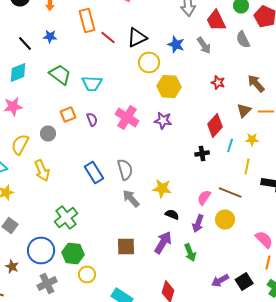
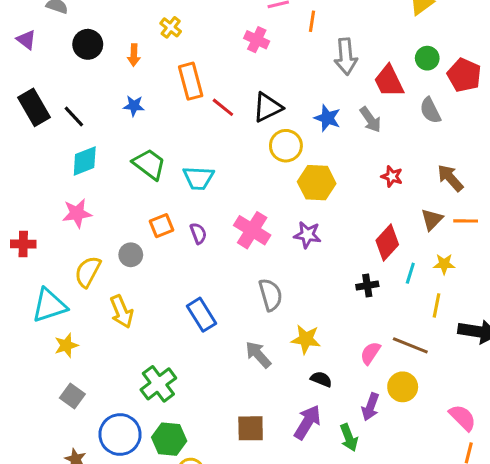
black line: (25, 44) -> (74, 117), moved
gray semicircle: (125, 170) -> (271, 295), moved
purple arrow: (198, 224) -> (370, 407), moved

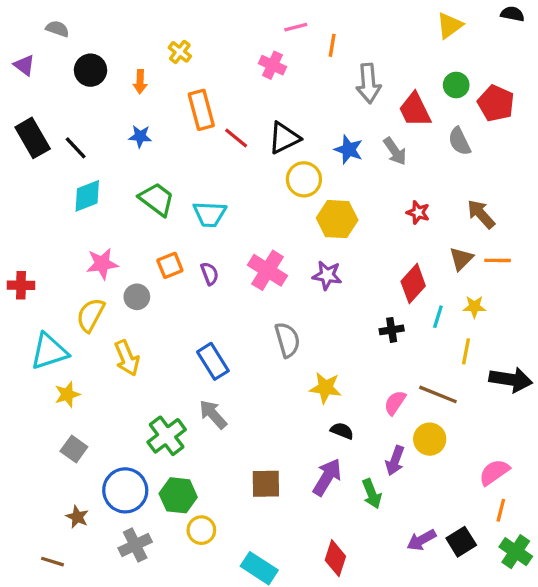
pink star: (77, 213) -> (102, 264), moved
gray arrow: (258, 355) -> (213, 414), moved
pink semicircle: (463, 418) -> (494, 472), turned -80

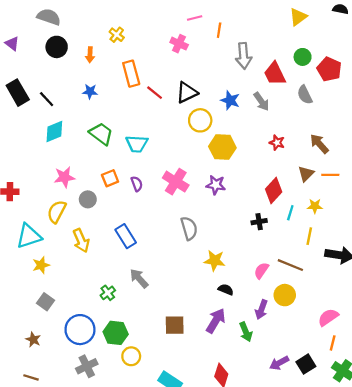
gray semicircle: (57, 29) -> (49, 17), moved, size x1.5
blue rectangle: (213, 361) -> (126, 236), moved
green cross: (167, 436) -> (108, 293), size x0.6
brown star: (77, 517) -> (33, 340), moved

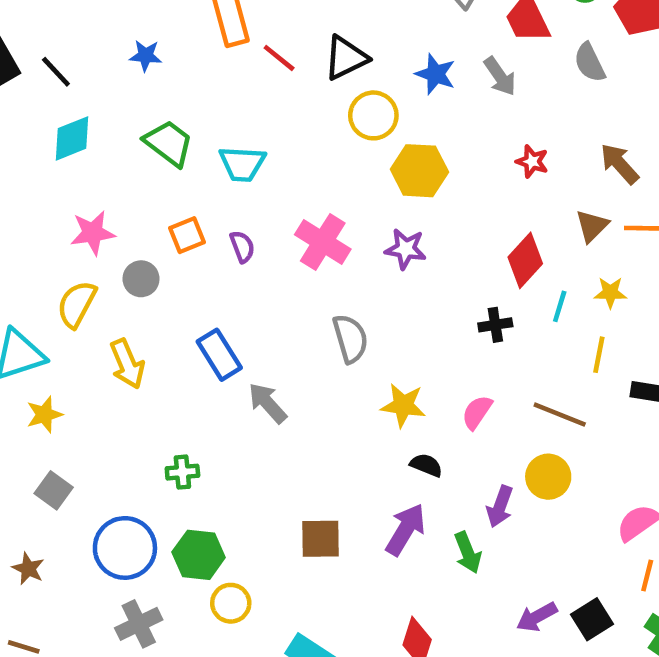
pink semicircle: (261, 271) -> (477, 412), moved
gray arrow: (139, 278) -> (268, 403), moved
green cross: (108, 293) -> (182, 472), turned 32

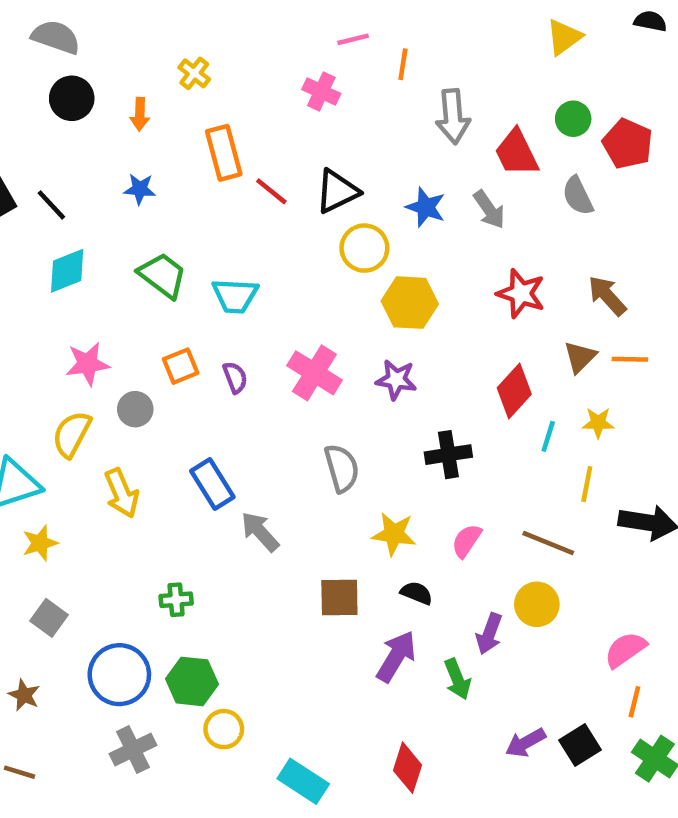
red star: (532, 161) -> (521, 293), size x1.5
black cross: (495, 325) -> (448, 455), moved, size x1.4
brown square: (320, 539) -> (339, 597), moved

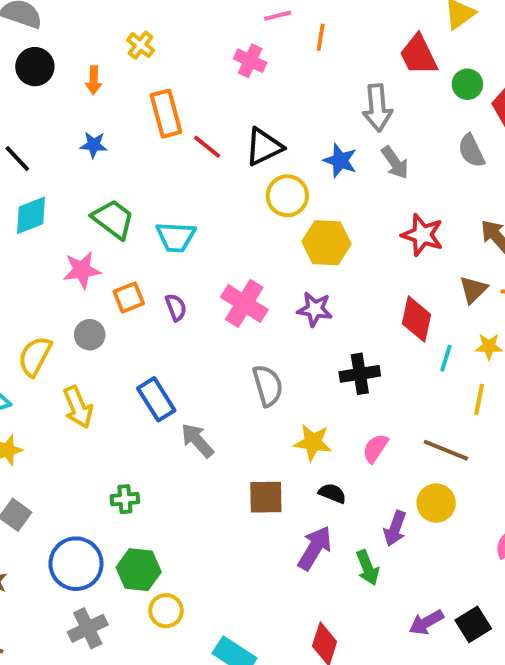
gray arrow: (453, 116) -> (377, 108), moved
red trapezoid: (516, 153) -> (418, 55), moved
pink star: (88, 364) -> (82, 270), moved
red diamond: (514, 391) -> (417, 319), turned -30

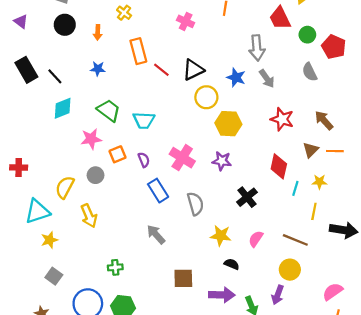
black cross: (360, 374) -> (247, 197), turned -30
blue rectangle: (156, 399) -> (158, 191), moved
brown square: (266, 497) -> (183, 278), moved
purple arrow: (395, 528) -> (278, 295), moved
purple arrow: (315, 548) -> (222, 295), turned 60

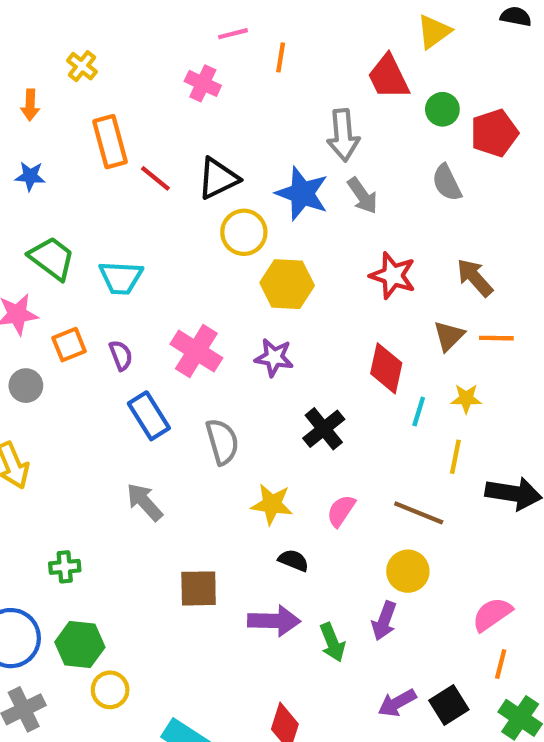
red pentagon: (334, 47) -> (494, 133), turned 30
blue star: (236, 77) -> (302, 193), size x1.4

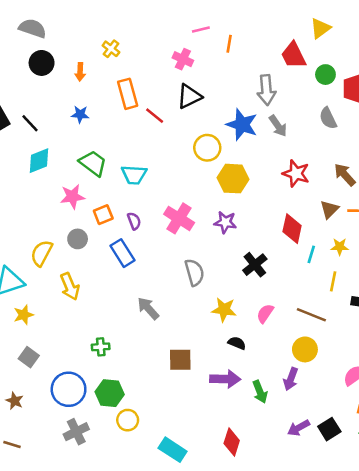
black triangle: (218, 178) -> (189, 96), moved
blue rectangle: (149, 416) -> (122, 253), moved

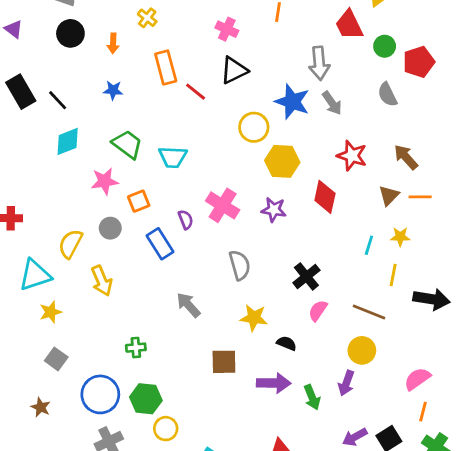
purple semicircle: (134, 221) -> (186, 220), moved
red diamond: (292, 229) -> (325, 197), moved
black cross: (255, 265) -> (306, 276), moved
yellow star: (224, 310) -> (254, 318), moved

